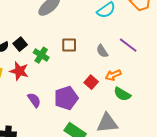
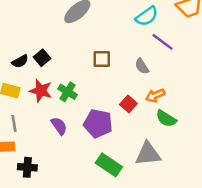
purple line: (128, 45) -> (163, 42), moved
green cross: (41, 55) -> (68, 92), moved
purple pentagon: (66, 98) -> (98, 123), turned 30

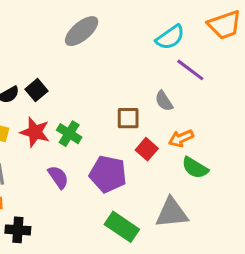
brown square: (102, 59) -> (128, 118), moved

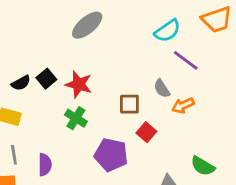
red star: (35, 132) -> (79, 84), moved
orange arrow: (181, 138) -> (183, 105), moved
green semicircle: (195, 168) -> (203, 166), moved
purple semicircle: (58, 177) -> (45, 165), moved, turned 35

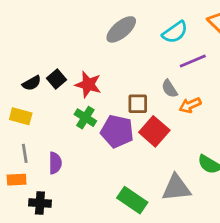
gray ellipse: (87, 25) -> (121, 29), moved
purple line: (186, 60) -> (193, 61), turned -60
red square: (146, 132) -> (154, 131), size x1.5
purple pentagon: (111, 155) -> (117, 131), moved

